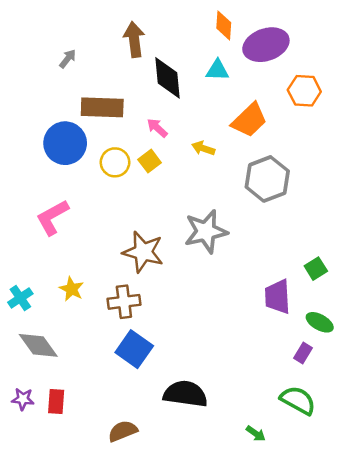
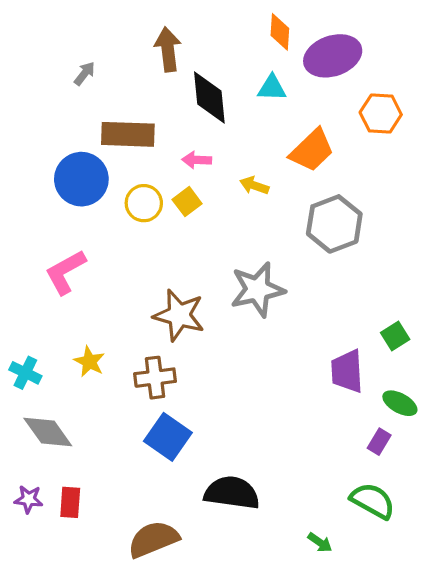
pink arrow: (157, 128) -> (197, 160), turned -40
cyan cross: (20, 298) -> (25, 373), turned -30
brown semicircle: (123, 431) -> (153, 539), size x1.4

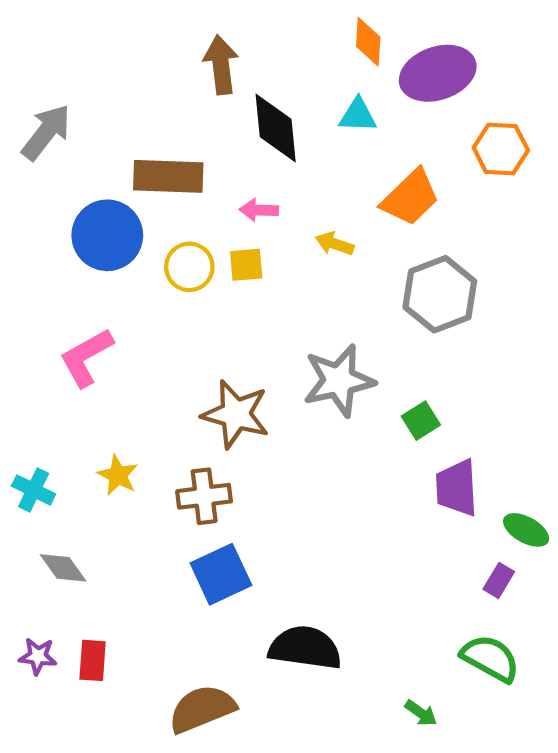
gray arrow: (85, 73) -> (46, 132), moved, size x1.8
yellow square: (187, 202) -> (246, 265), turned 32
green square: (395, 336) -> (421, 421), moved
gray diamond: (48, 432) -> (63, 568), size x0.7
blue square: (168, 437) -> (221, 574), turned 30

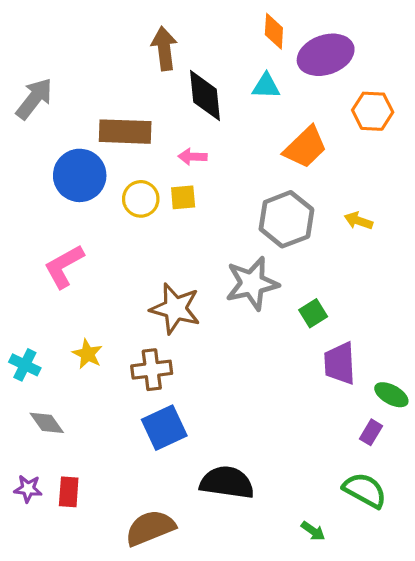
yellow arrow: (335, 244) -> (359, 221), moved
gray hexagon: (440, 294) -> (286, 219), moved

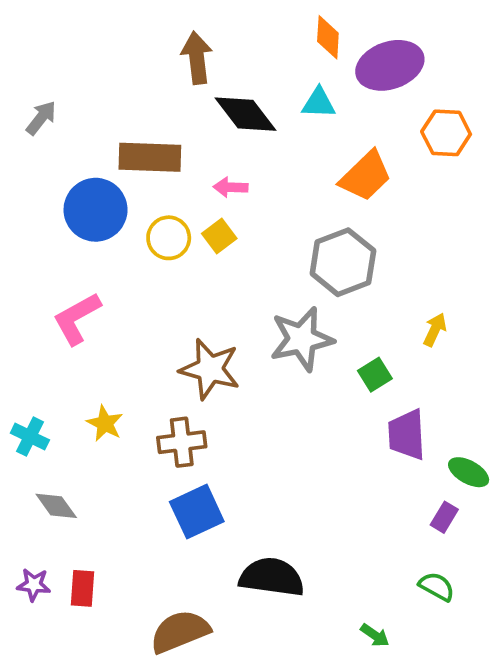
black diamond: (205, 96) -> (246, 114), turned -32
gray arrow: (34, 99) -> (41, 118), size x0.7
yellow square: (183, 197) -> (219, 236), turned -32
yellow arrow: (359, 221) -> (435, 330), moved, turned 96
green semicircle: (365, 490) -> (437, 587), size x0.7

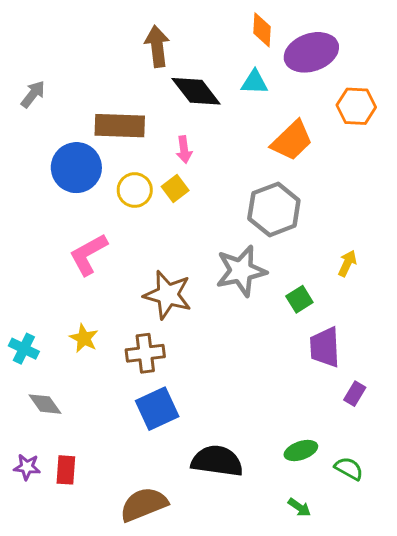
pink arrow: (231, 187) -> (184, 150), turned -100
pink L-shape: (77, 318) -> (88, 254), moved
green ellipse: (469, 472) -> (301, 450), moved, turned -48
purple rectangle: (444, 517) -> (355, 394), moved

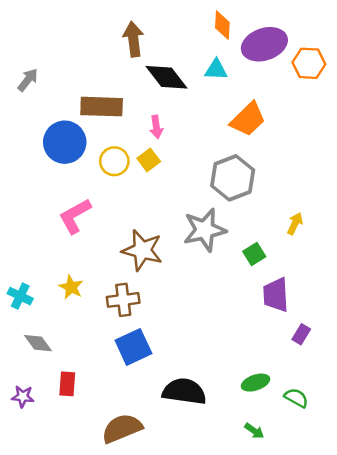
orange hexagon: (356, 106) -> (309, 63), moved
red rectangle: (66, 470) -> (67, 384), moved

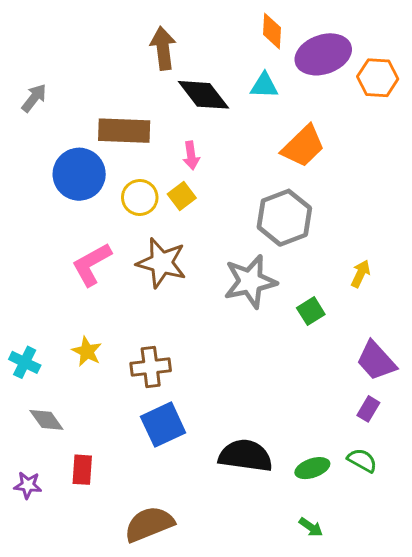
brown star: (142, 250) -> (162, 263), moved
purple trapezoid: (276, 295) -> (376, 361), moved, turned -39
black semicircle: (184, 391) -> (245, 456), moved
green semicircle: (296, 398) -> (362, 460), moved

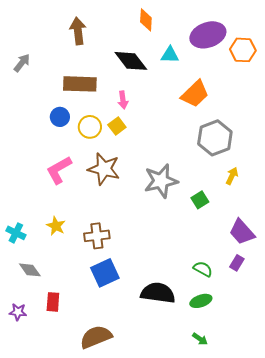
orange diamond: (272, 31) -> (146, 20), moved
brown arrow: (163, 48) -> (78, 31), moved
blue circle: (79, 174) -> (60, 117), moved, size x0.6
gray hexagon: (284, 218) -> (215, 138), moved
green semicircle: (362, 460) -> (203, 269), moved

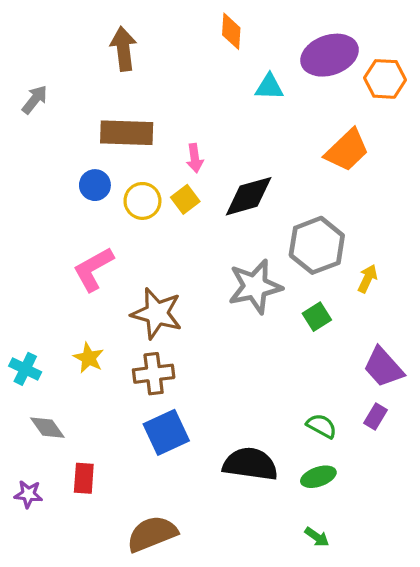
black diamond: (131, 61) -> (249, 196), moved, turned -68
orange trapezoid: (195, 94) -> (347, 150), moved
gray hexagon: (215, 138) -> (317, 245), moved
brown star: (104, 169) -> (157, 313), moved

